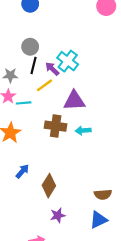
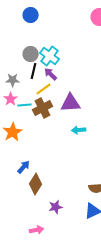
cyan cross: (68, 61) -> (50, 56), moved
brown cross: (56, 126) -> (43, 108), moved, turned -36
brown diamond: (49, 186) -> (36, 184), moved

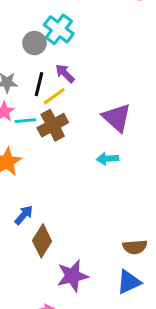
cyan cross: (50, 56) -> (59, 29), moved
black line: (34, 71) -> (39, 84), moved
purple triangle: (71, 103) -> (117, 118), moved, turned 45
purple star: (56, 207) -> (72, 276), size x1.5

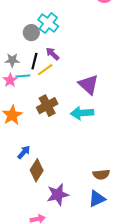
cyan line: (25, 121) -> (23, 76), moved
brown cross: (53, 125) -> (47, 106), moved
cyan arrow: (107, 159) -> (82, 113), size x1.5

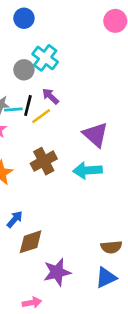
cyan line: (23, 76) -> (13, 109), moved
brown diamond: (37, 170) -> (31, 242), turned 40

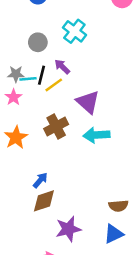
cyan cross: (45, 58) -> (74, 31), moved
purple triangle: (95, 135) -> (88, 102), moved
blue arrow: (15, 219) -> (40, 180), moved

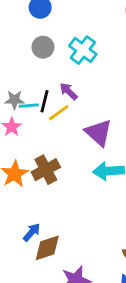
gray circle: (38, 42) -> (43, 47), moved
brown cross: (56, 126) -> (46, 170), moved
blue arrow: (40, 180) -> (32, 232), moved

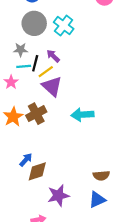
gray circle: (43, 47) -> (34, 23), size x1.5
gray star: (14, 100) -> (21, 50), moved
purple triangle: (98, 133) -> (52, 86), moved

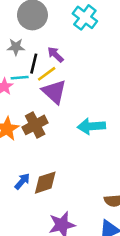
cyan cross: (64, 25) -> (85, 17), moved
cyan line: (24, 66) -> (20, 78), moved
brown diamond: (37, 171) -> (45, 183), moved

